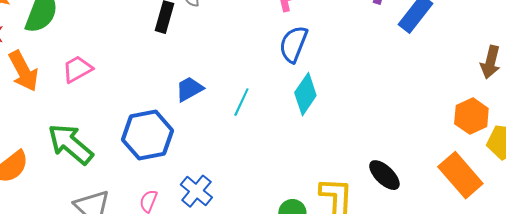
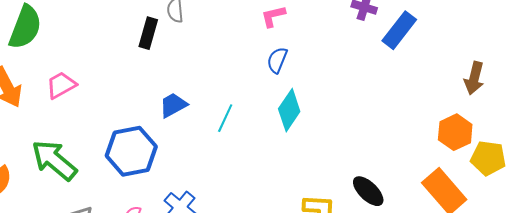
blue semicircle: (293, 44) -> (277, 60), size x0.7

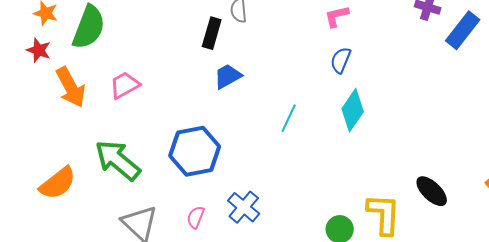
blue trapezoid: (173, 105) -> (228, 76), moved

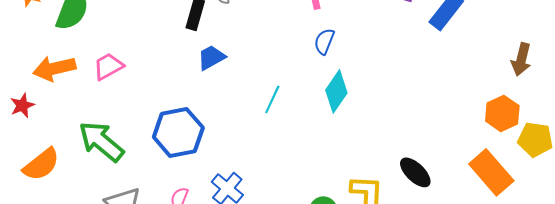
red star: (39, 50) -> (22, 105), moved, turned 30
orange arrow: (71, 87) -> (54, 68), turned 105

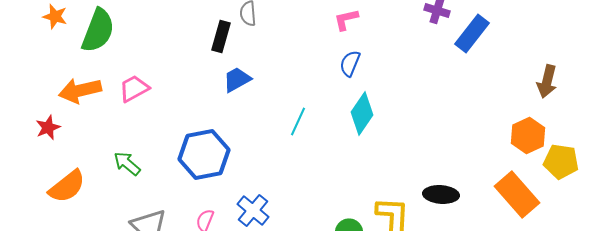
green arrow: (101, 141) -> (127, 163), size x0.6
black ellipse: (415, 172) -> (441, 194), turned -40

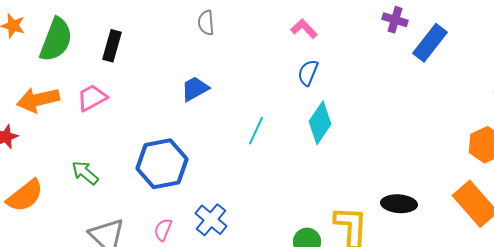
pink L-shape: (346, 19) -> (304, 29), turned 60
black rectangle: (221, 36) -> (112, 46), moved

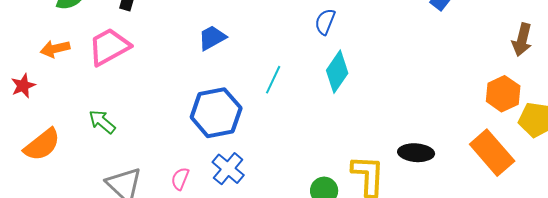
pink trapezoid: (92, 98) -> (109, 47), size x1.4
orange arrow: (38, 100) -> (55, 49), size x0.7
blue hexagon: (162, 164) -> (216, 113), moved

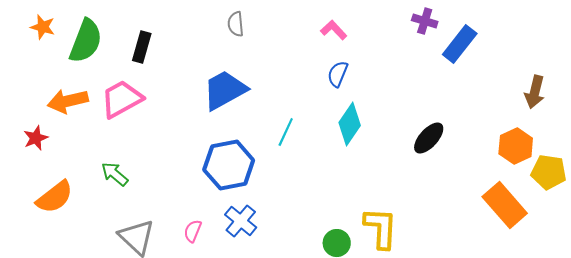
blue trapezoid: (212, 38) -> (225, 90), size x1.6
orange arrow: (55, 49) -> (68, 101), size x1.4
black ellipse: (416, 153) -> (429, 138), moved, turned -52

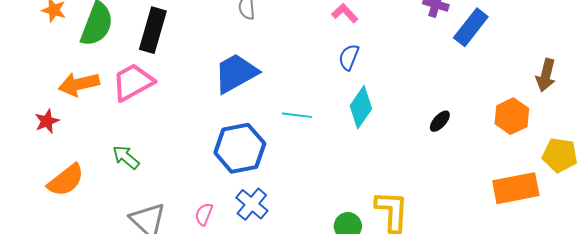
black rectangle: (142, 47) -> (153, 30), size x1.4
cyan line: (286, 132) -> (297, 115), turned 72
black ellipse: (429, 138) -> (440, 121), size x0.7
orange hexagon: (516, 146) -> (512, 116), moved
orange rectangle: (505, 205) -> (516, 188), turned -60

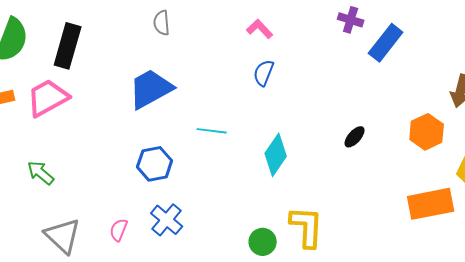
cyan diamond: (361, 107) -> (276, 155), moved
blue hexagon: (240, 148) -> (155, 164), size x0.7

